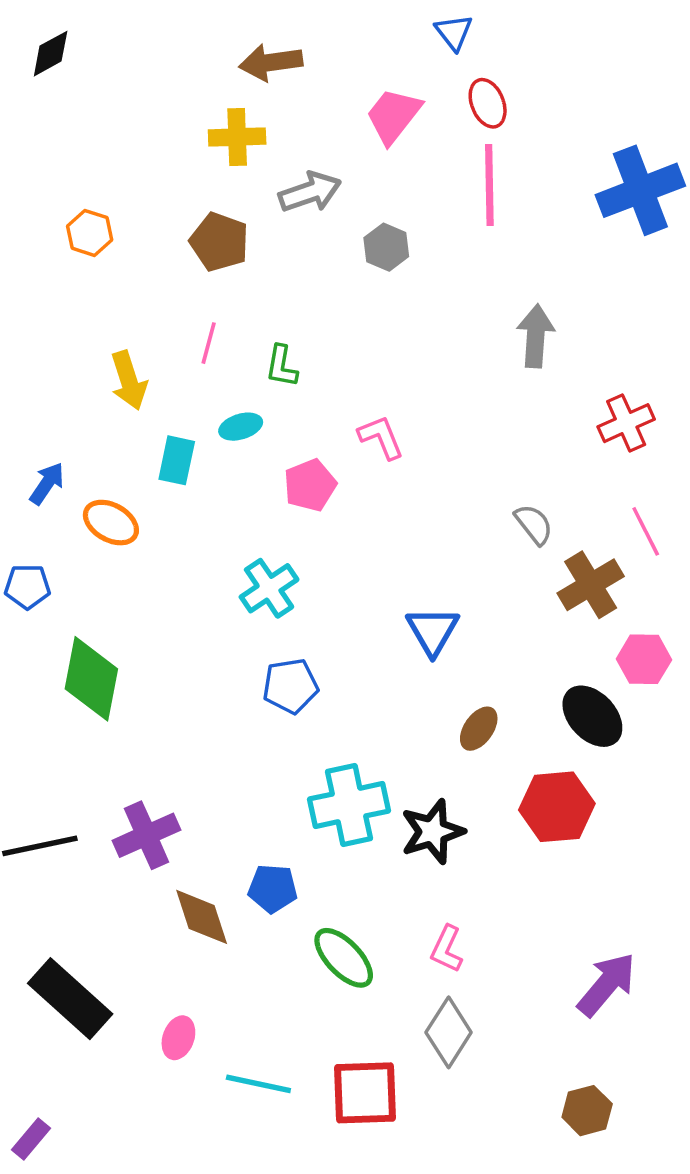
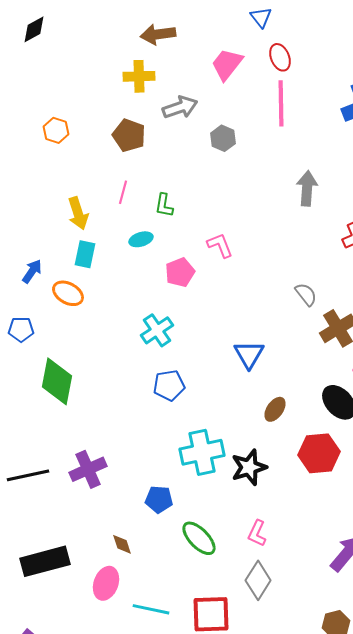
cyan rectangle: (177, 460) -> (85, 254), moved
brown diamond: (202, 917) -> (122, 544), moved, size x0.6
black rectangle: (70, 999) -> (45, 561), turned -57
pink ellipse: (178, 1038) -> (106, 583), size x1.4

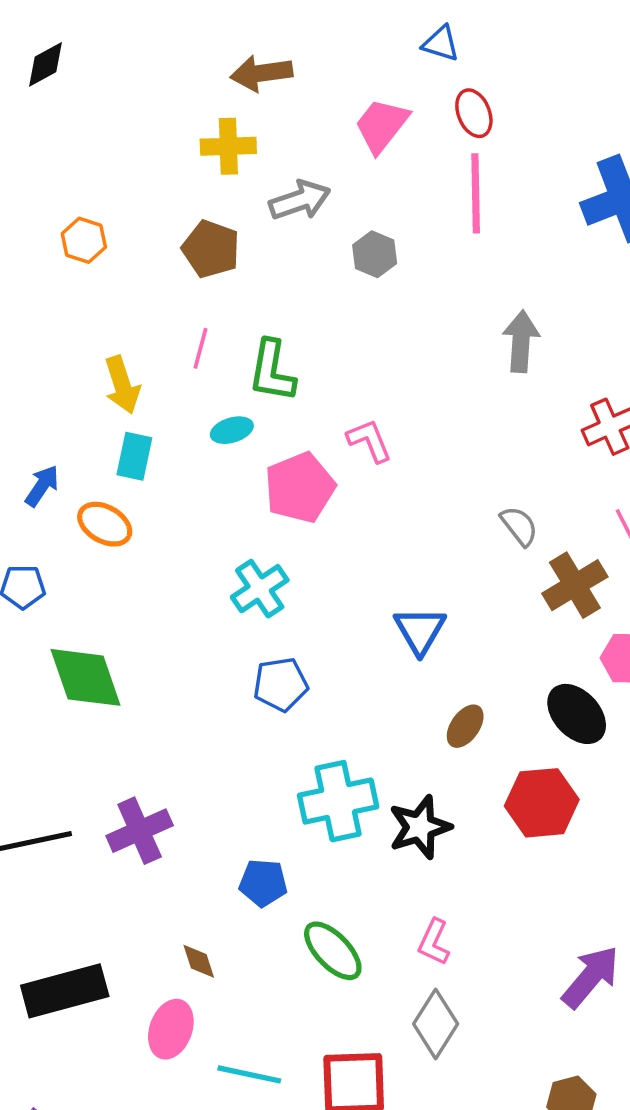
blue triangle: (261, 17) -> (441, 44), turned -35
green L-shape: (164, 205) -> (272, 371), size x1.5
pink pentagon: (180, 272) -> (300, 488), size x1.4
green diamond: (57, 381) -> (86, 677), turned -30

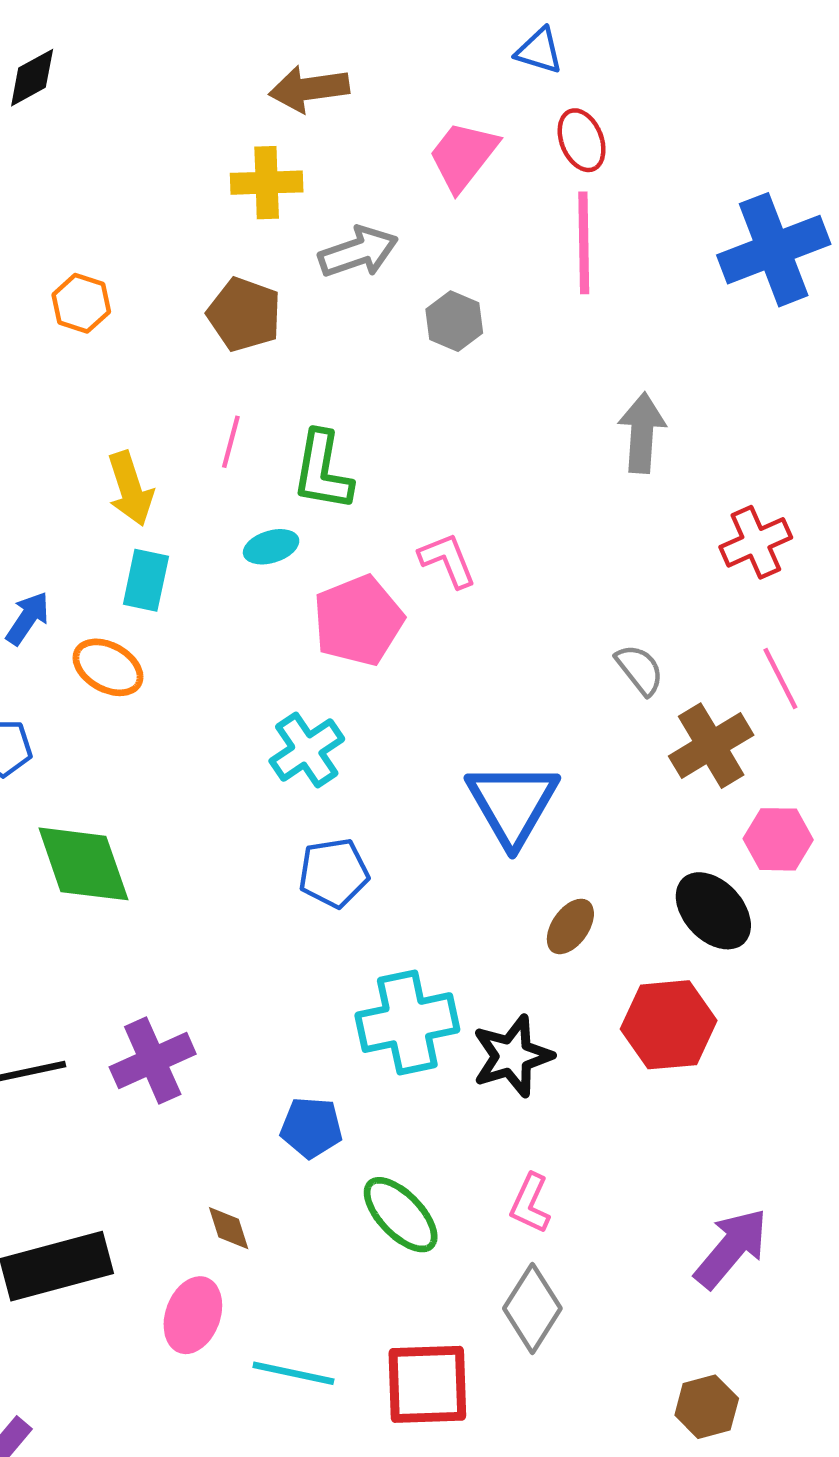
blue triangle: (420, 630) -> (512, 804), size x1.4

